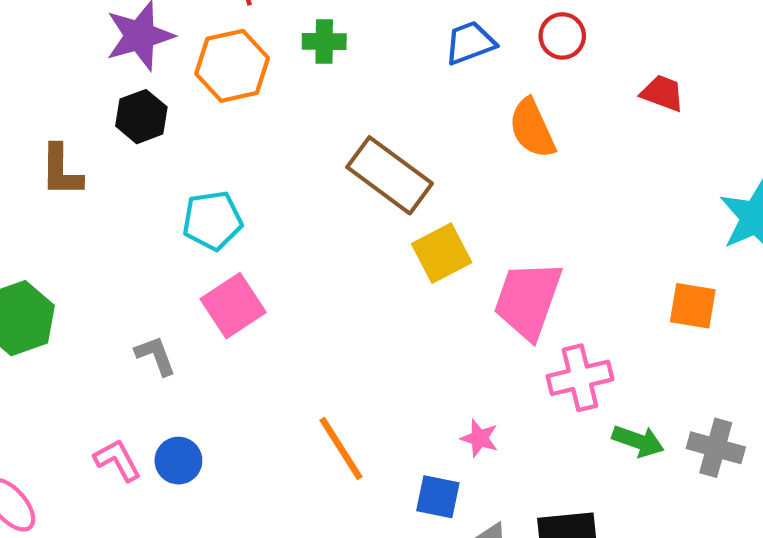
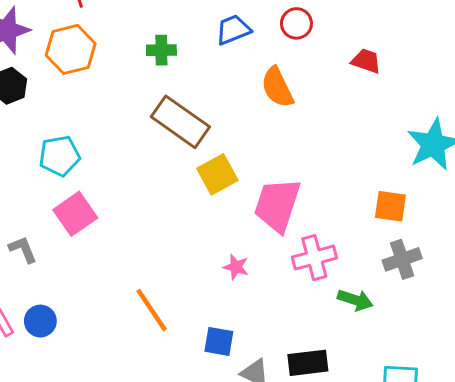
green cross: (324, 41) -> (161, 50), moved
pink star: (479, 438) -> (236, 267), moved
gray cross: (716, 448) -> (402, 259), moved, turned -33

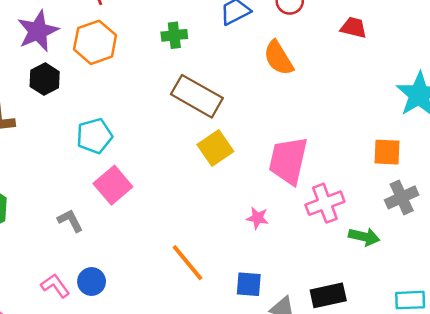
yellow square: (217, 174) -> (215, 148), moved

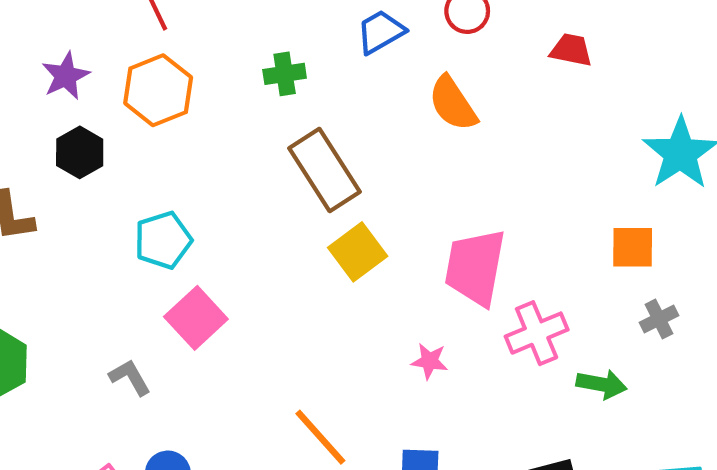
purple star: (38, 31) -> (66, 76), size x0.7
brown rectangle: (197, 96) -> (325, 170), turned 30
gray cross: (402, 197) -> (659, 319), size x0.7

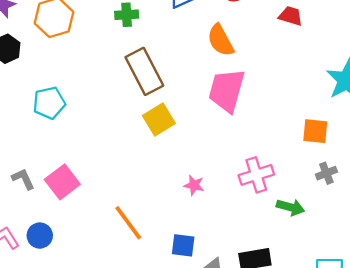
pink trapezoid: (475, 267) -> (227, 90), moved
pink square: (196, 318) -> (62, 182), moved

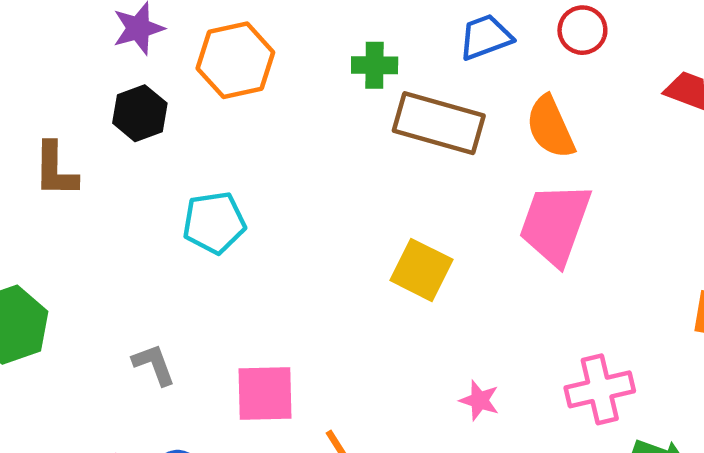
brown rectangle: (144, 71) -> (439, 123), moved, turned -51
yellow square: (159, 120) -> (421, 270), turned -36
pink square: (62, 182) -> (265, 394), moved, turned 32

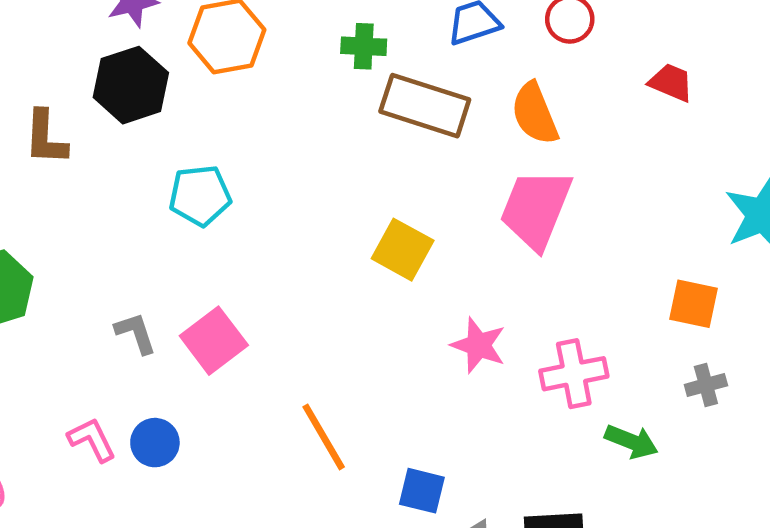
black hexagon: (140, 113) -> (131, 85), size x1.4
pink square: (265, 394) -> (214, 341), moved, turned -38
pink star: (479, 400) -> (478, 345), moved, size x1.4

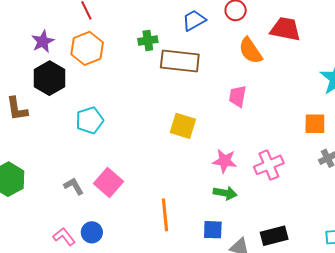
red trapezoid: (671, 83) -> (285, 29), size x1.5
orange semicircle: (535, 114) -> (250, 51), moved
pink trapezoid: (536, 209) -> (238, 96), size x0.6
orange line: (324, 437) -> (165, 215), turned 36
green arrow: (631, 442) -> (225, 193), moved

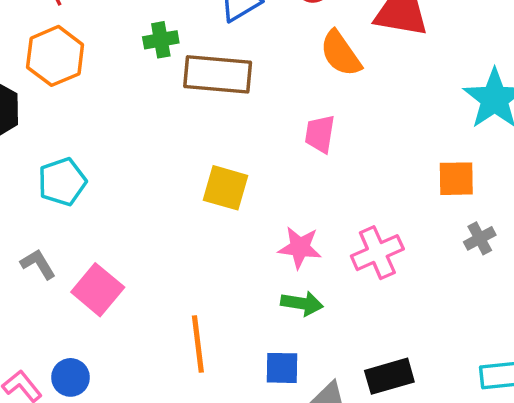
gray L-shape: (74, 186) -> (38, 264), moved

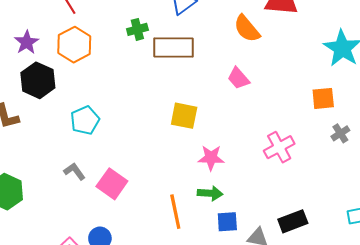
pink trapezoid: (320, 134) -> (238, 78), turned -45
pink star: (300, 247) -> (211, 158), moved
green arrow: (302, 303) -> (210, 193), moved

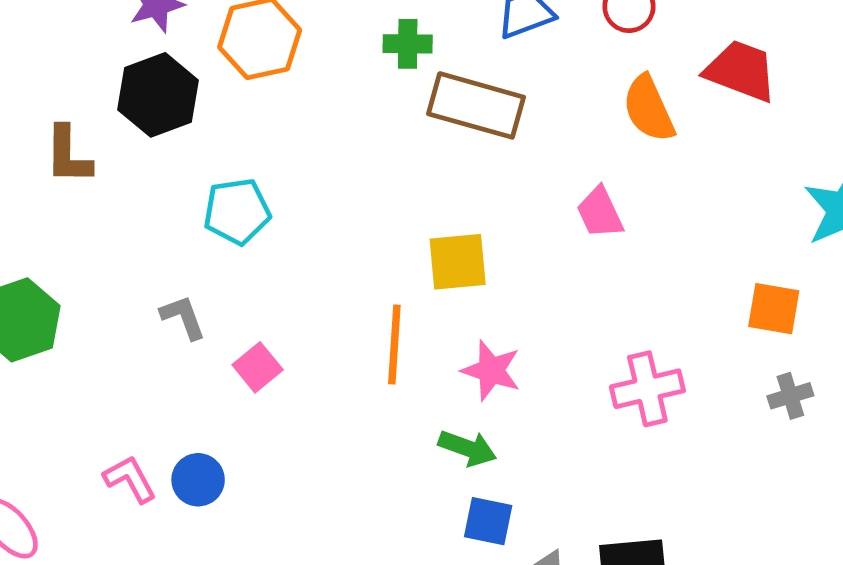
yellow square: (184, 116) -> (458, 262), turned -32
pink square: (112, 184) -> (258, 367), size x0.7
orange line: (175, 212) -> (394, 344), moved

